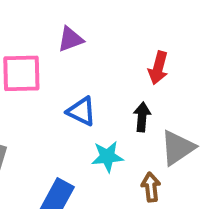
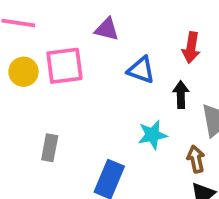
purple triangle: (70, 39) -> (107, 29), turned 40
blue triangle: (81, 111) -> (141, 70), moved

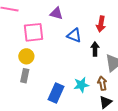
yellow circle: (23, 72) -> (26, 56), moved
cyan star: (152, 135) -> (81, 85), moved

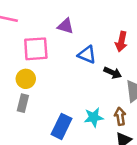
black arrow: (95, 49) -> (113, 73), turned 112

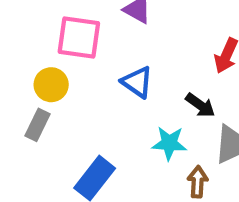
blue triangle: (87, 55) -> (137, 82), moved
cyan star: (94, 117) -> (169, 143), moved

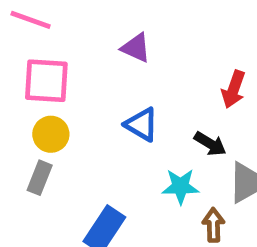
pink square: (79, 38) -> (46, 81), moved

